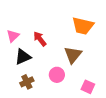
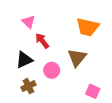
pink triangle: (13, 36) -> (28, 22), moved, turned -32
pink circle: (57, 75) -> (52, 70), moved

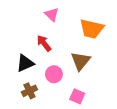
pink triangle: (28, 22) -> (52, 14), moved
pink square: (93, 91) -> (77, 96), moved

